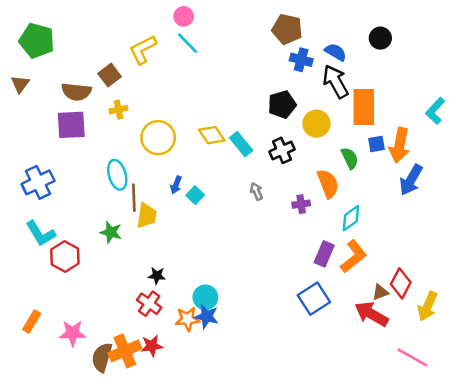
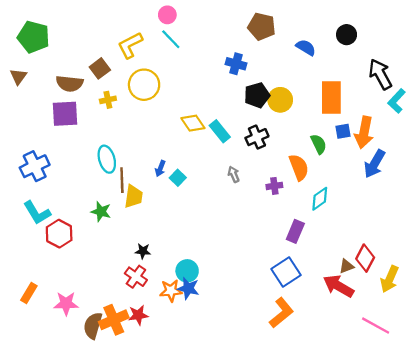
blue cross: (301, 60) -> (236, 64), moved
black arrow: (336, 81) -> (380, 74), moved
yellow circle: (316, 124) -> (280, 100), moved
yellow circle: (158, 138) -> (144, 85), moved
orange L-shape: (354, 256) -> (281, 313), moved

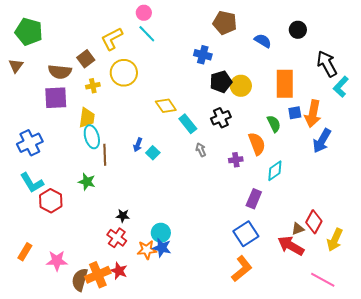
cyan rectangle: (220, 131) -> (188, 124), moved
yellow trapezoid: (134, 196) -> (87, 118), moved
red star: (138, 315) -> (119, 271), turned 30

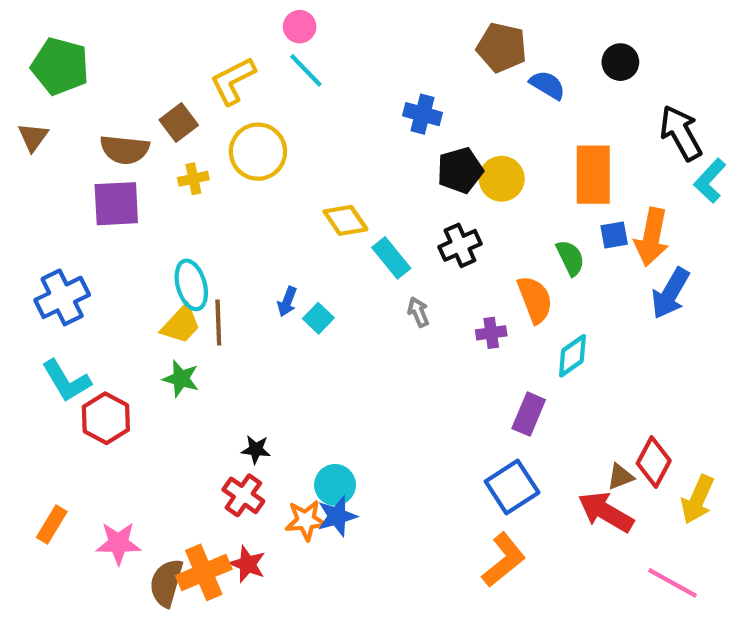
brown pentagon: (225, 23) -> (502, 47), moved
yellow trapezoid: (87, 118) -> (181, 325), moved, turned 35
blue star: (162, 248) -> (337, 516), turned -30

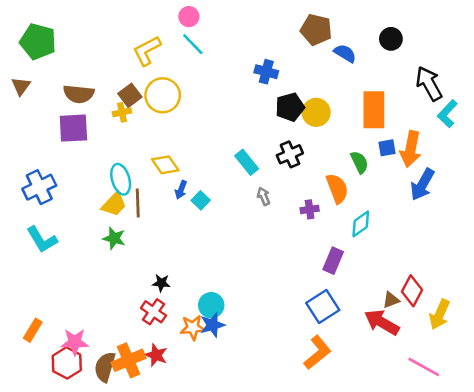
brown square: (179, 122) -> (130, 95), moved
yellow diamond: (345, 220) -> (165, 165), moved
red hexagon: (106, 418) -> (67, 363), moved

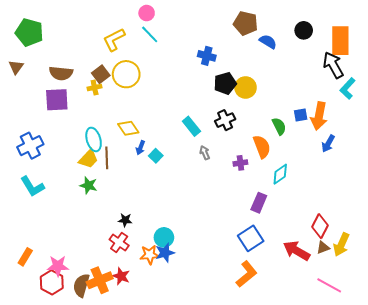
orange rectangle: (374, 110) -> (340, 41), moved
blue arrow: (422, 185) -> (328, 144), size x0.7
brown triangle: (391, 300) -> (323, 248), moved

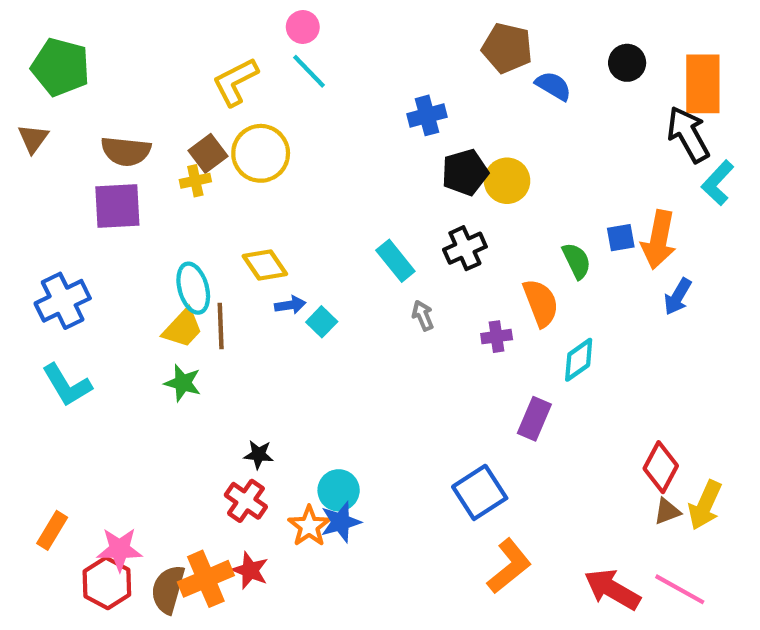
blue cross: (207, 56) -> (427, 115), turned -30
blue arrow: (140, 148) -> (290, 305), turned -120
blue square: (251, 238) -> (480, 492), moved
red arrow: (297, 251) -> (612, 589), moved
orange star: (150, 255) -> (309, 526), turned -30

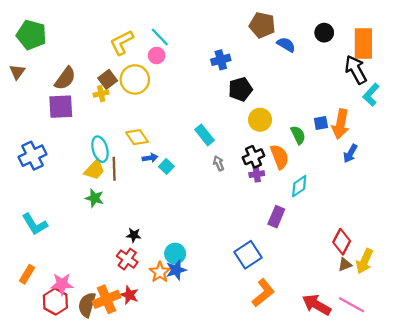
pink circle: (303, 27) -> (157, 56), moved
brown semicircle: (126, 151) -> (65, 78), turned -60
yellow circle: (507, 181) -> (260, 120), moved
black cross: (465, 248) -> (253, 157), moved
cyan L-shape: (67, 385) -> (35, 224), moved

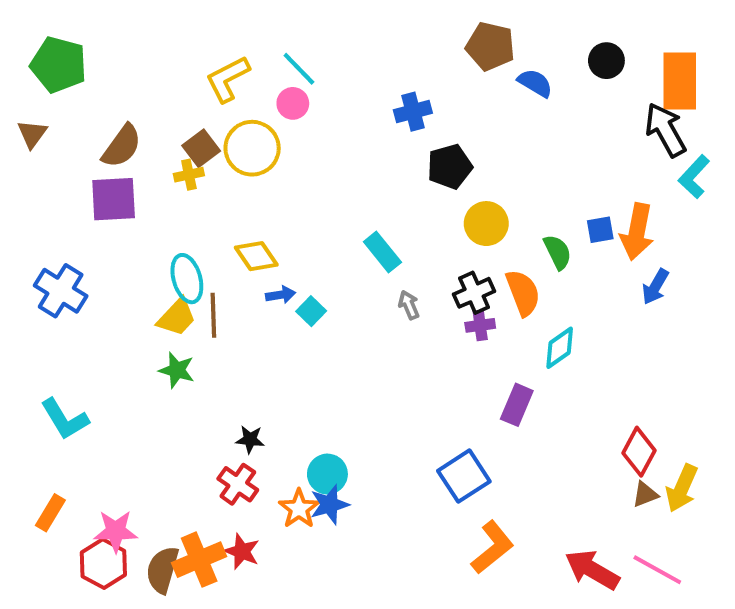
blue cross: (32, 156) -> (61, 291), turned -32

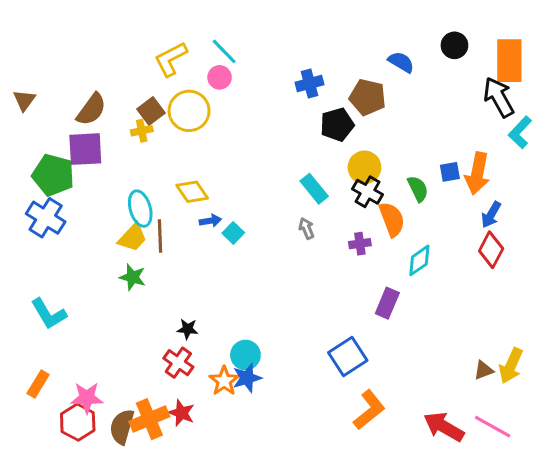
brown pentagon: (490, 46) -> (368, 97), moved
green pentagon: (59, 65) -> (53, 175), moved
cyan rectangle: (382, 252) -> (314, 189), moved
black cross: (474, 293) -> (368, 192), moved, turned -36
red diamond: (639, 452) -> (491, 250), moved

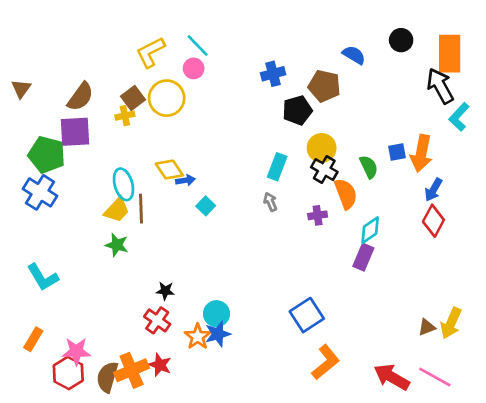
cyan rectangle: (314, 189) -> (277, 167), turned 60
blue arrow: (210, 221) -> (185, 180), moved
purple rectangle: (387, 303) -> (363, 257), moved

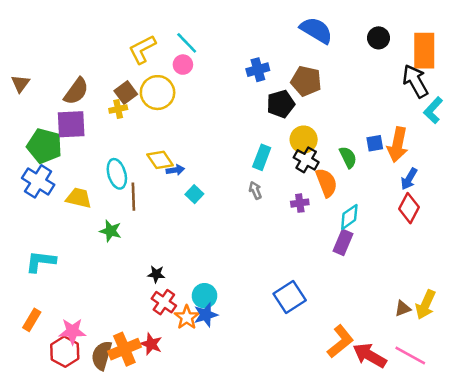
blue semicircle: (354, 55) -> (316, 30), moved, size x1.5
yellow trapezoid: (117, 210) -> (79, 198), moved, turned -120
cyan L-shape: (43, 277) -> (41, 261), turned 128
red cross: (157, 320) -> (164, 302), moved
orange L-shape: (326, 362) -> (340, 341), moved

